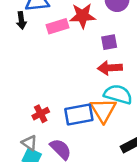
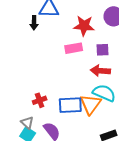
pink rectangle: (57, 26) -> (74, 48), moved

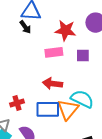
black arrow: (34, 23) -> (25, 27), moved, turned -40
red arrow: (100, 71) -> (53, 84), moved

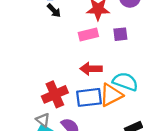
red cross: (17, 103) -> (55, 94), size x1.6
orange triangle: (68, 110) -> (111, 95), turned 30

